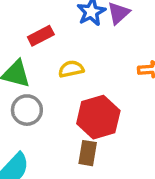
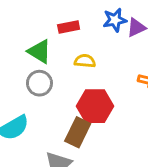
brown rectangle: (88, 153) -> (78, 132), size x1.4

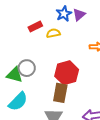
green triangle: (39, 51) -> (14, 75), moved
yellow semicircle: (85, 61) -> (53, 33), moved

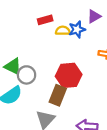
blue star: (64, 14) -> (77, 29), moved
gray circle: (27, 68) -> (27, 75), moved

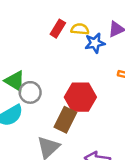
red rectangle: (45, 20) -> (58, 29), turned -48
yellow semicircle: (63, 31) -> (80, 29), moved

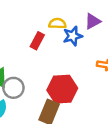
red rectangle: (58, 29) -> (37, 41), moved

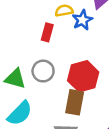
gray circle: (13, 88) -> (43, 71), moved

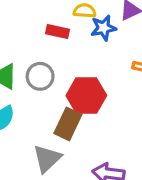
red rectangle: (47, 32) -> (57, 32), turned 72

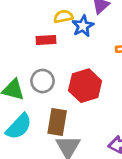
brown rectangle: (68, 124) -> (57, 122), moved

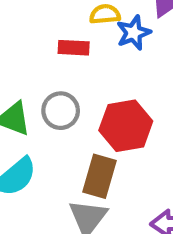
brown rectangle: (57, 122) -> (99, 176), moved

